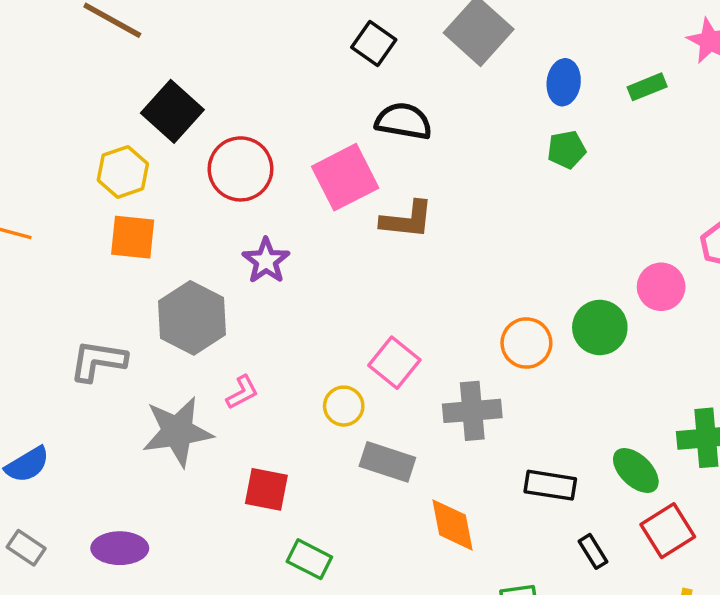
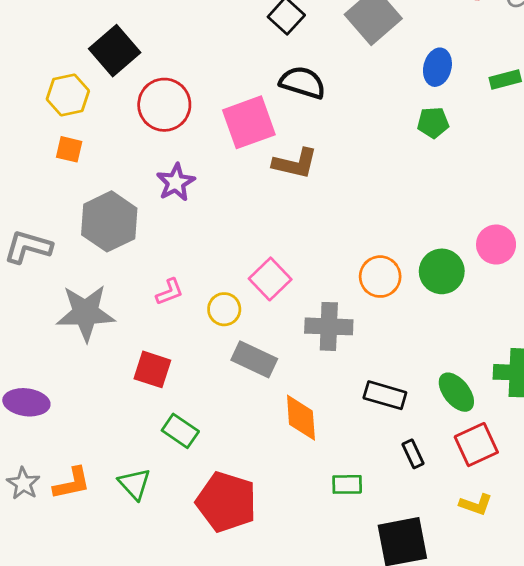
orange square: (133, 237) -> (69, 149), size x0.7
pink L-shape: (242, 392) -> (170, 292), moved

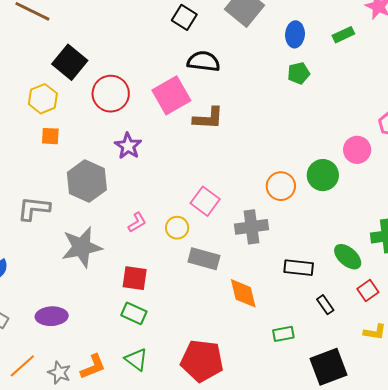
green rectangle: (180, 431) -> (134, 313), moved
red square: (476, 445) -> (368, 291), size x0.7

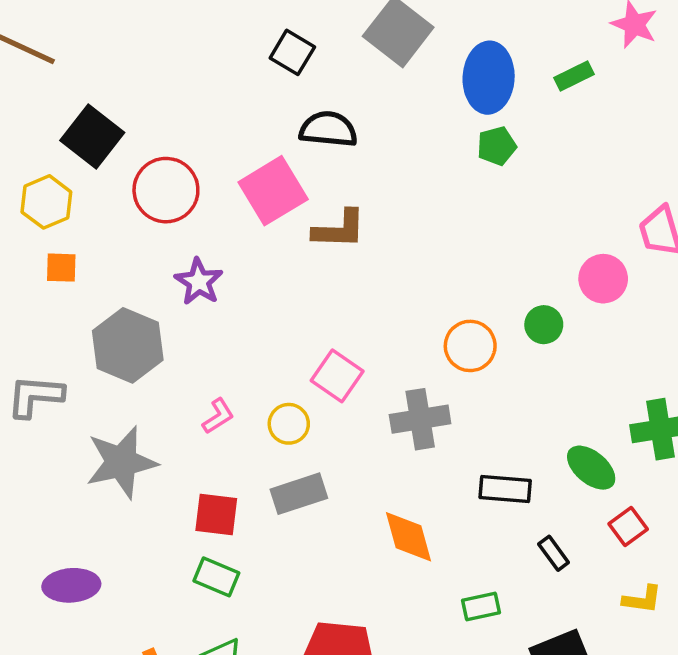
blue ellipse: (295, 34) -> (489, 78), size x1.5
green circle: (323, 175) -> (544, 325), size x0.7
gray rectangle: (204, 259) -> (299, 494), moved, turned -32

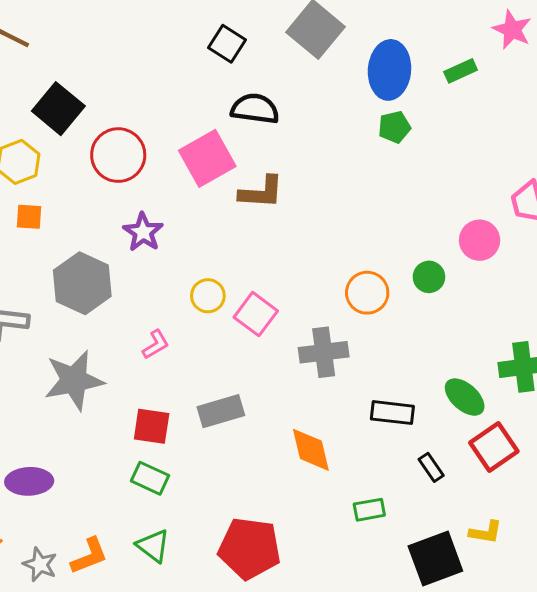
yellow circle: (289, 424) -> (208, 296), moved
red square: (628, 526) -> (494, 447), size x1.5
yellow L-shape: (642, 599) -> (486, 532), moved

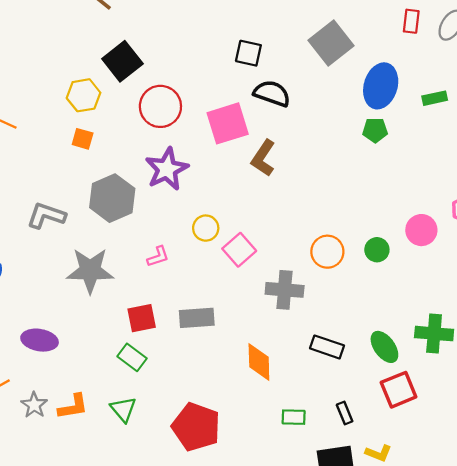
black square: (227, 44) -> (248, 53), moved, turned -32
brown L-shape: (261, 192) -> (263, 158), turned 108
purple star: (143, 232) -> (167, 169), size x1.4
red square: (152, 426) -> (142, 318), turned -32
black rectangle: (431, 467) -> (345, 413), moved

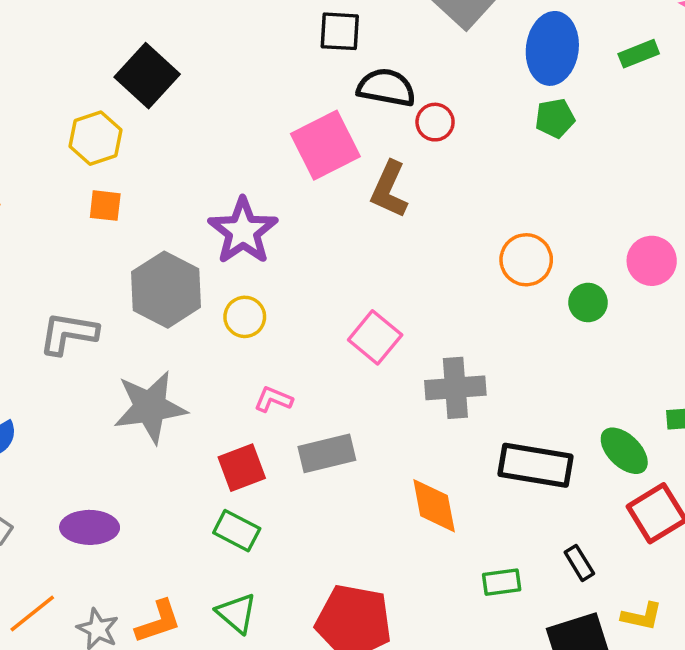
red circle: (160, 106) -> (435, 122), moved, size x0.6
yellow circle: (206, 228) -> (245, 317), moved
orange circle: (327, 252) -> (526, 260), moved
pink L-shape: (158, 257) -> (273, 399), moved, turned -130
black rectangle: (327, 347) -> (536, 465), size x1.4

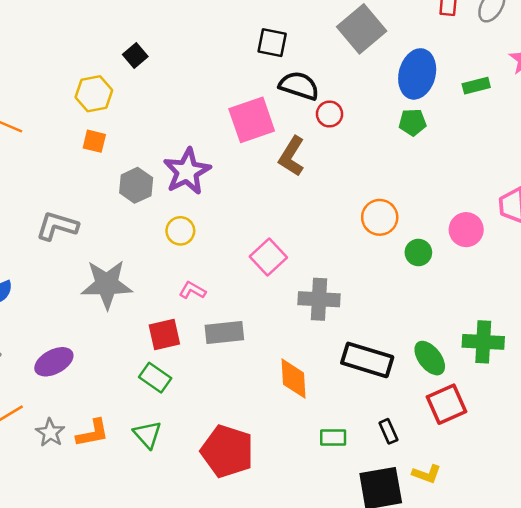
black square: (147, 76) -> (135, 56), size x0.6
gray hexagon: (166, 290) -> (136, 185), moved, size x0.7
purple ellipse: (90, 527) -> (54, 362), turned -36

